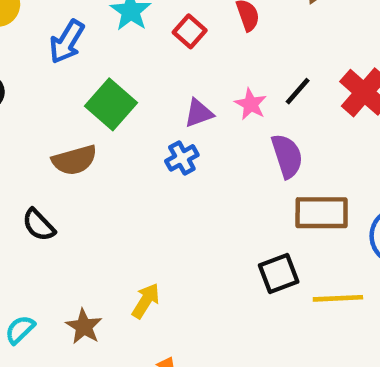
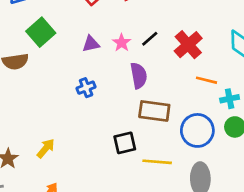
blue cross: (182, 158) -> (86, 88), moved

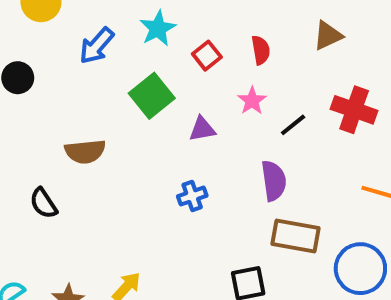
green square: (41, 32) -> (152, 96), moved
pink star: (122, 43) -> (252, 101), moved
red cross: (188, 45) -> (354, 110), moved, turned -32

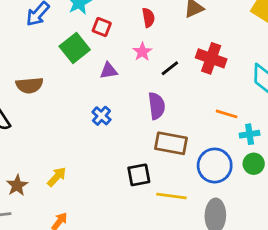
red square: (207, 56) -> (102, 27), moved, turned -30
blue cross: (192, 196) -> (101, 116), turned -30

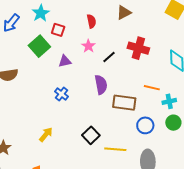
brown rectangle: (171, 143) -> (124, 103), moved
blue circle: (215, 166) -> (145, 125), size x0.7
black square: (139, 175) -> (91, 135), turned -30
yellow arrow: (57, 177) -> (46, 134), moved

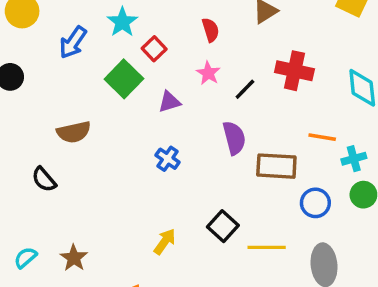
red square: (58, 30) -> (154, 49), turned 32
yellow arrow: (46, 134) -> (165, 242), moved

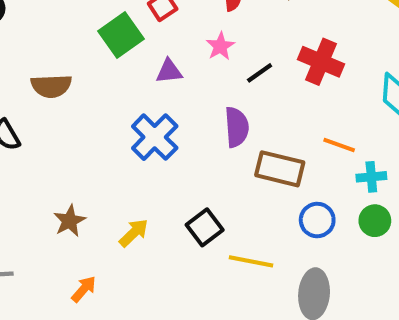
blue cross: (168, 159) -> (155, 137), size x1.6
brown star: (74, 258) -> (70, 221), moved

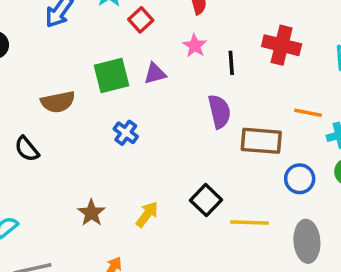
green square: (121, 35) -> (112, 76), moved, turned 30
black line: (260, 73) -> (231, 63), turned -50
blue cross: (155, 137) -> (126, 133), moved, size x0.6

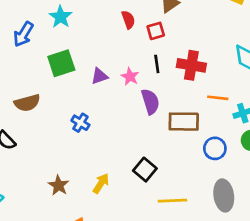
red square: (141, 20) -> (156, 31), moved, turned 30
red cross: (282, 45) -> (191, 65), moved
pink star: (195, 46) -> (130, 77), moved
green square: (112, 76) -> (61, 63), moved
yellow line: (250, 222) -> (172, 201), moved

